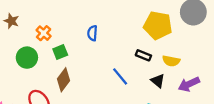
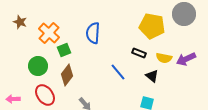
orange cross: (44, 33) -> (49, 33), size x1.5
blue semicircle: (92, 33) -> (93, 33), size x1.5
green circle: (27, 58) -> (38, 66), moved
purple arrow: (189, 84) -> (186, 59), moved

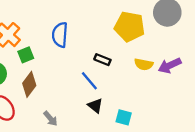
black rectangle: (139, 53) -> (102, 60), moved
black triangle: (152, 76) -> (95, 106), moved

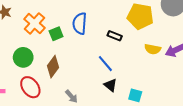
green square: (26, 55) -> (56, 34), moved
black rectangle: (102, 60) -> (115, 36), moved

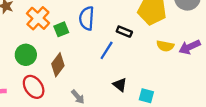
blue line: (105, 64) -> (107, 50), moved, turned 72

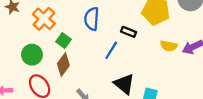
green square: (61, 29) -> (63, 41), moved, turned -32
black triangle: (120, 85) -> (124, 84), size x1.5

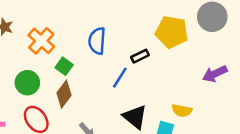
black rectangle: (129, 32) -> (140, 56), turned -48
yellow semicircle: (169, 46) -> (182, 111), moved

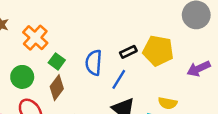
yellow pentagon: (172, 32) -> (158, 51), moved
blue semicircle: (97, 41) -> (94, 63), moved
blue line: (120, 78) -> (119, 79), moved

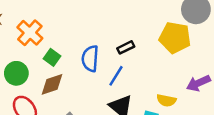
yellow pentagon: (158, 51) -> (175, 38), moved
purple arrow: (199, 69) -> (198, 83), moved
brown diamond: (57, 88) -> (52, 84), turned 35

